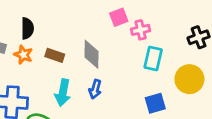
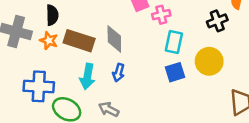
brown rectangle: (55, 55) -> (79, 41), size x1.6
blue square: (155, 103) -> (175, 72), moved

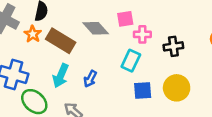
black cross: (217, 21) -> (173, 46), moved
gray diamond: (114, 39) -> (96, 28), moved, turned -55
cyan rectangle: (174, 42) -> (131, 61), moved

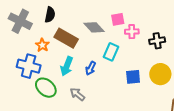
orange star: (33, 34) -> (42, 45), moved
cyan rectangle: (131, 61) -> (111, 52), moved

